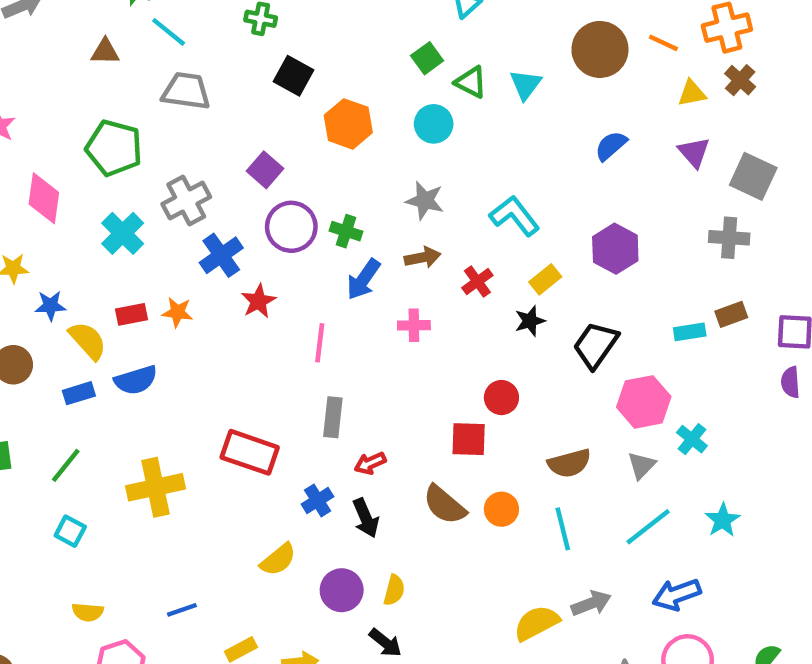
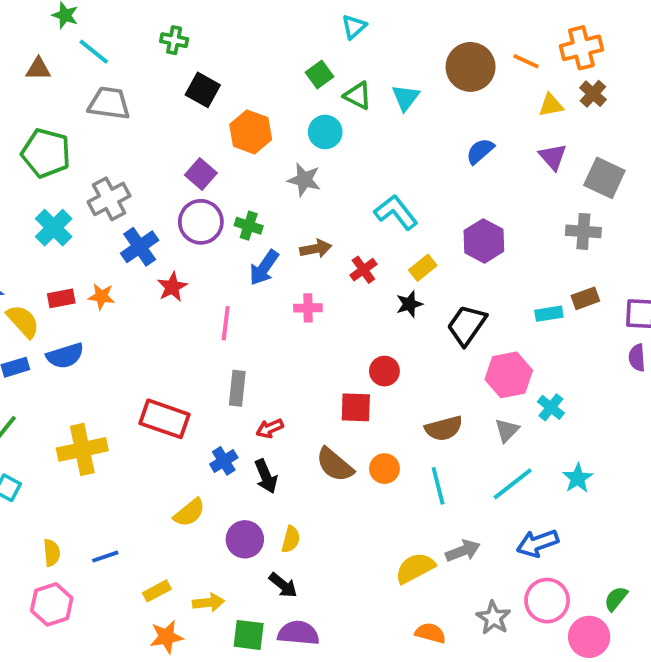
purple square: (265, 170) -> (201, 174), moved
gray star: (425, 201) -> (304, 180), moved
yellow semicircle: (88, 612) -> (52, 553), moved, turned -100

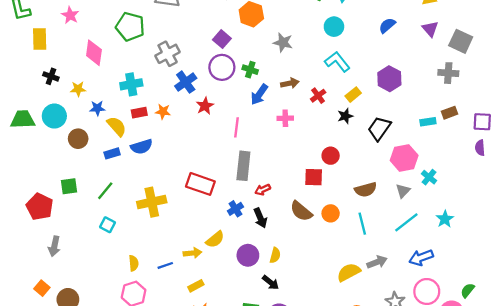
cyan circle: (325, 132) -> (334, 27), moved
cyan cross: (54, 228) -> (131, 84), moved, turned 35
gray rectangle: (237, 388) -> (243, 166), size x1.4
yellow arrow: (209, 602) -> (192, 253), moved

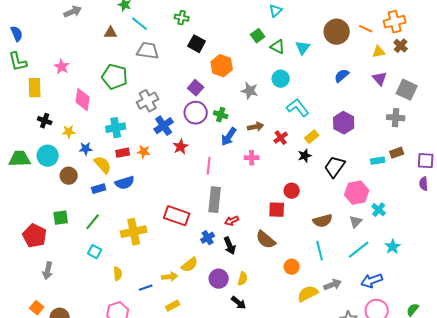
cyan circle: (334, 27) -> (281, 79), moved
orange circle: (331, 213) -> (292, 267), moved
yellow semicircle: (134, 263) -> (118, 274), moved

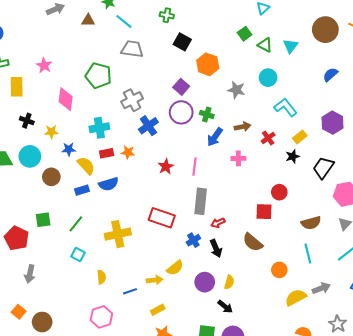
brown triangle: (111, 33) -> (88, 20), moved
red star: (181, 147) -> (166, 167), moved

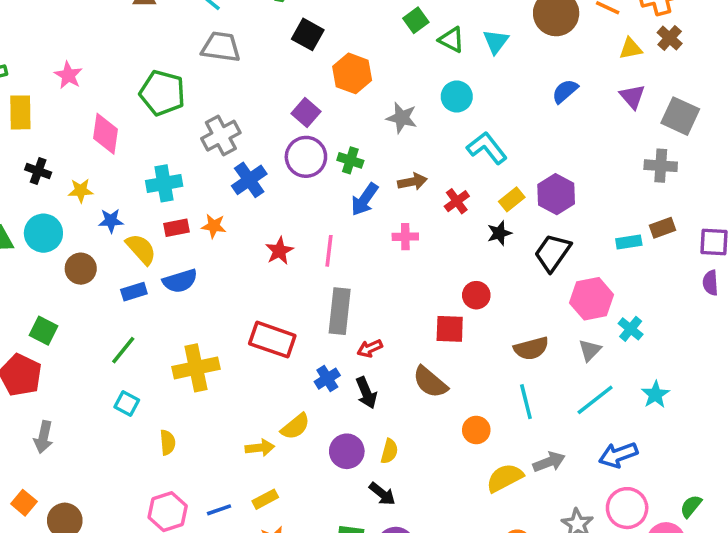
purple hexagon: (332, 123) -> (556, 194), moved
green square: (43, 220) -> (43, 331), moved, turned 35
blue line: (130, 291) -> (219, 510), moved

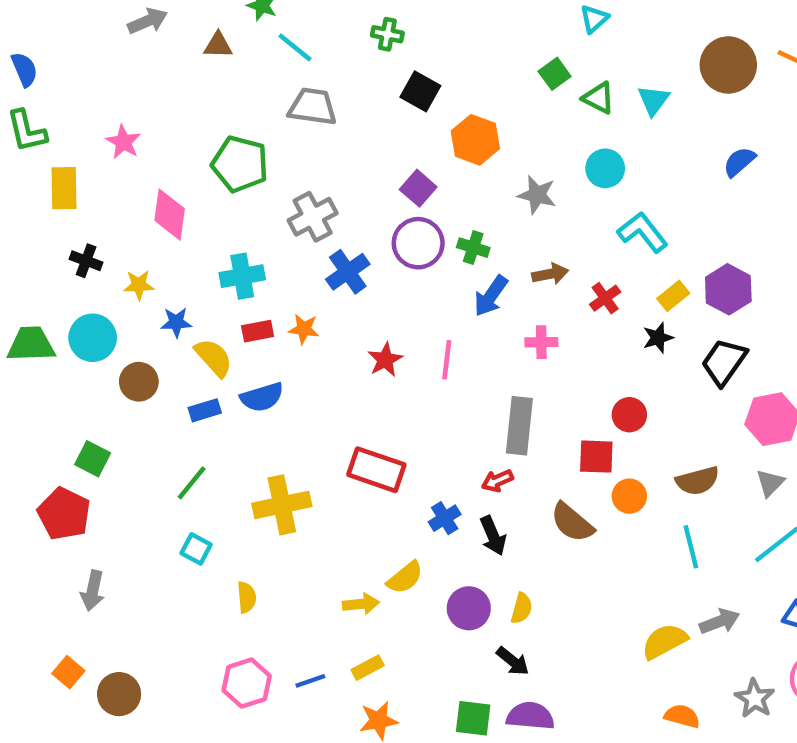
gray rectangle: (340, 311) -> (519, 426), moved
orange circle: (476, 430) -> (629, 496), moved

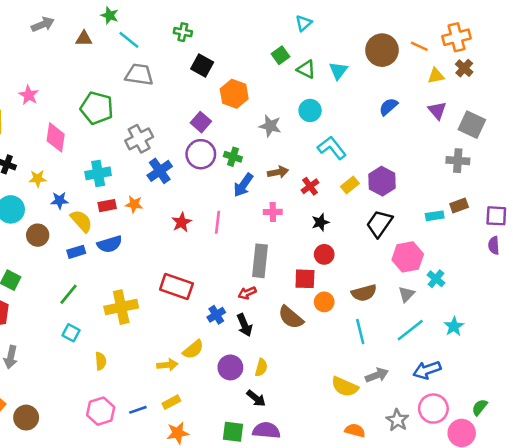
black star: (658, 338) -> (320, 222), moved
yellow semicircle: (665, 641) -> (345, 387), turned -128

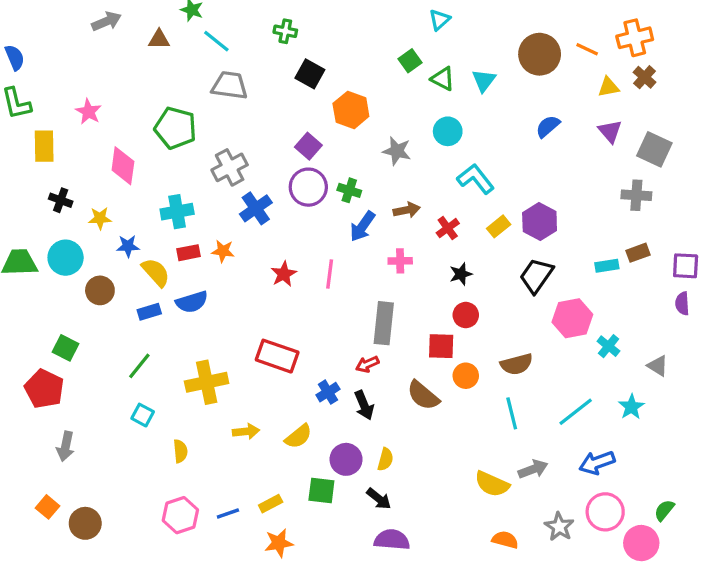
gray triangle: (406, 294) -> (658, 366), moved, turned -42
yellow arrow: (167, 365) -> (246, 431), moved
green square: (233, 432) -> (321, 491), moved

